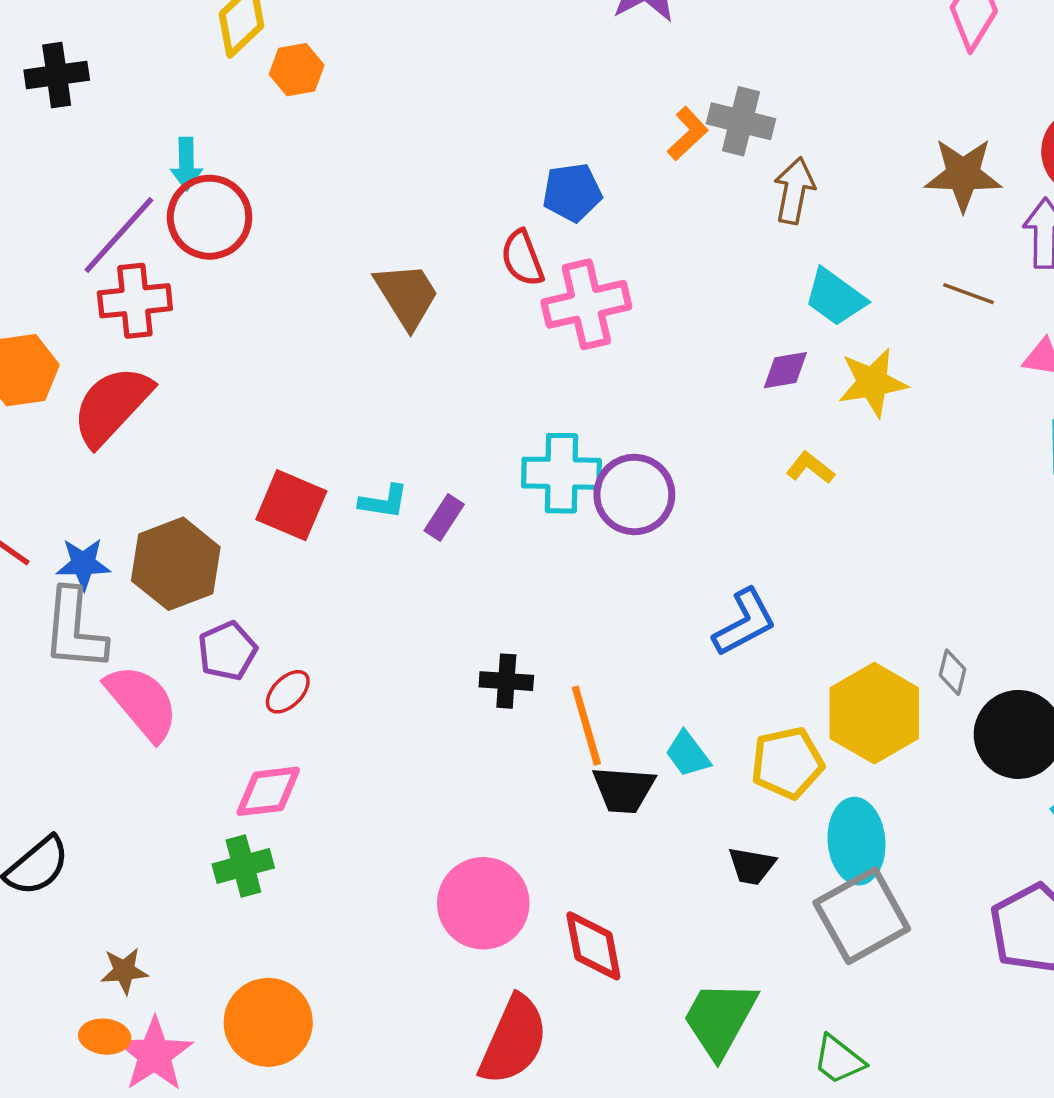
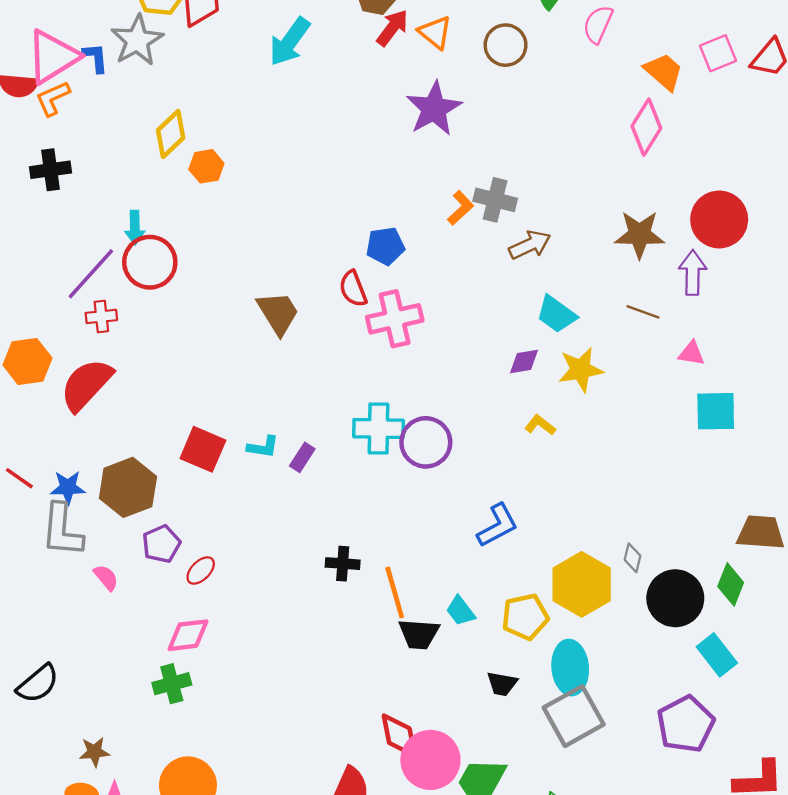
brown arrow: (794, 191) -> (530, 245), turned 54
red cross: (135, 301) -> (101, 316), size x0.7
pink semicircle: (142, 702) -> (106, 577), size x0.5
pink circle: (483, 903) -> (430, 760), moved

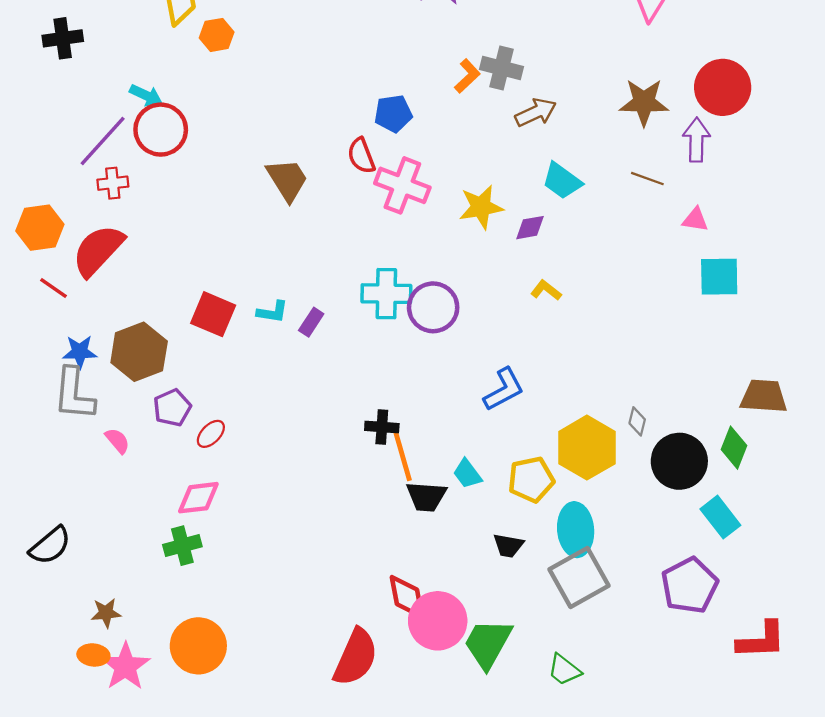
cyan arrow: (135, 228) -> (146, 95), turned -64
pink cross: (395, 319) -> (402, 185), turned 34
yellow star: (581, 370) -> (481, 207), moved
red line: (19, 478) -> (54, 288), moved
black cross: (343, 564) -> (382, 427), moved

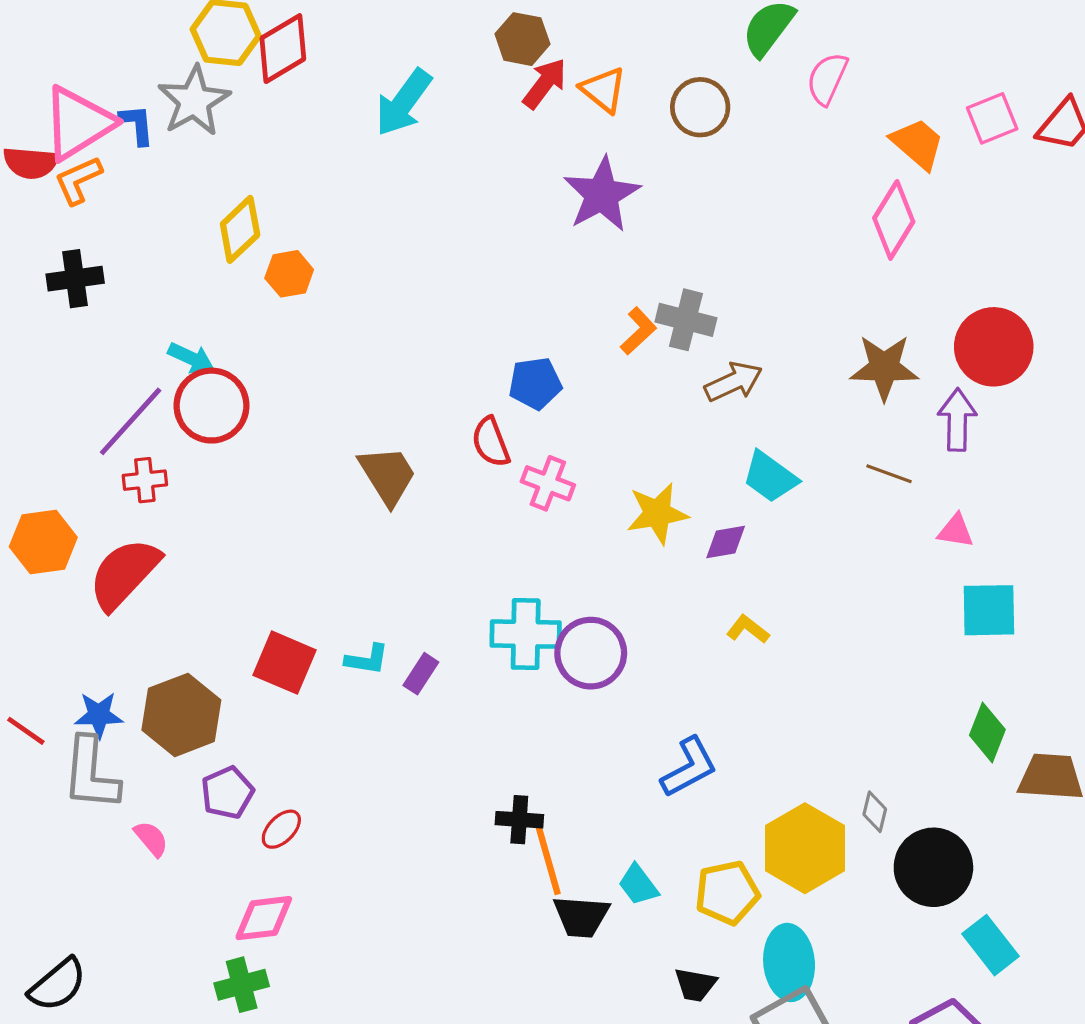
pink cross: (402, 185) -> (548, 483), size x0.7
red line: (54, 288) -> (26, 731), moved
green diamond: (734, 448) -> (987, 732), moved

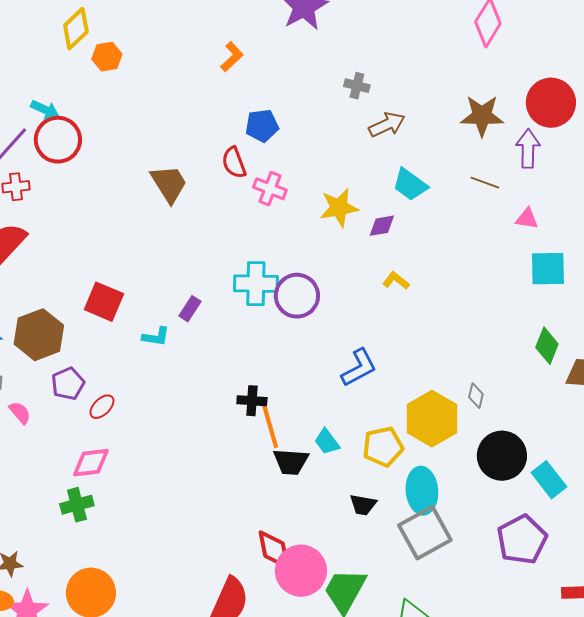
gray cross: (686, 320) -> (357, 86), size x0.7
orange L-shape: (638, 331) -> (232, 57), moved
cyan L-shape: (367, 659) -> (156, 337), moved
black circle: (933, 867) -> (502, 456), moved

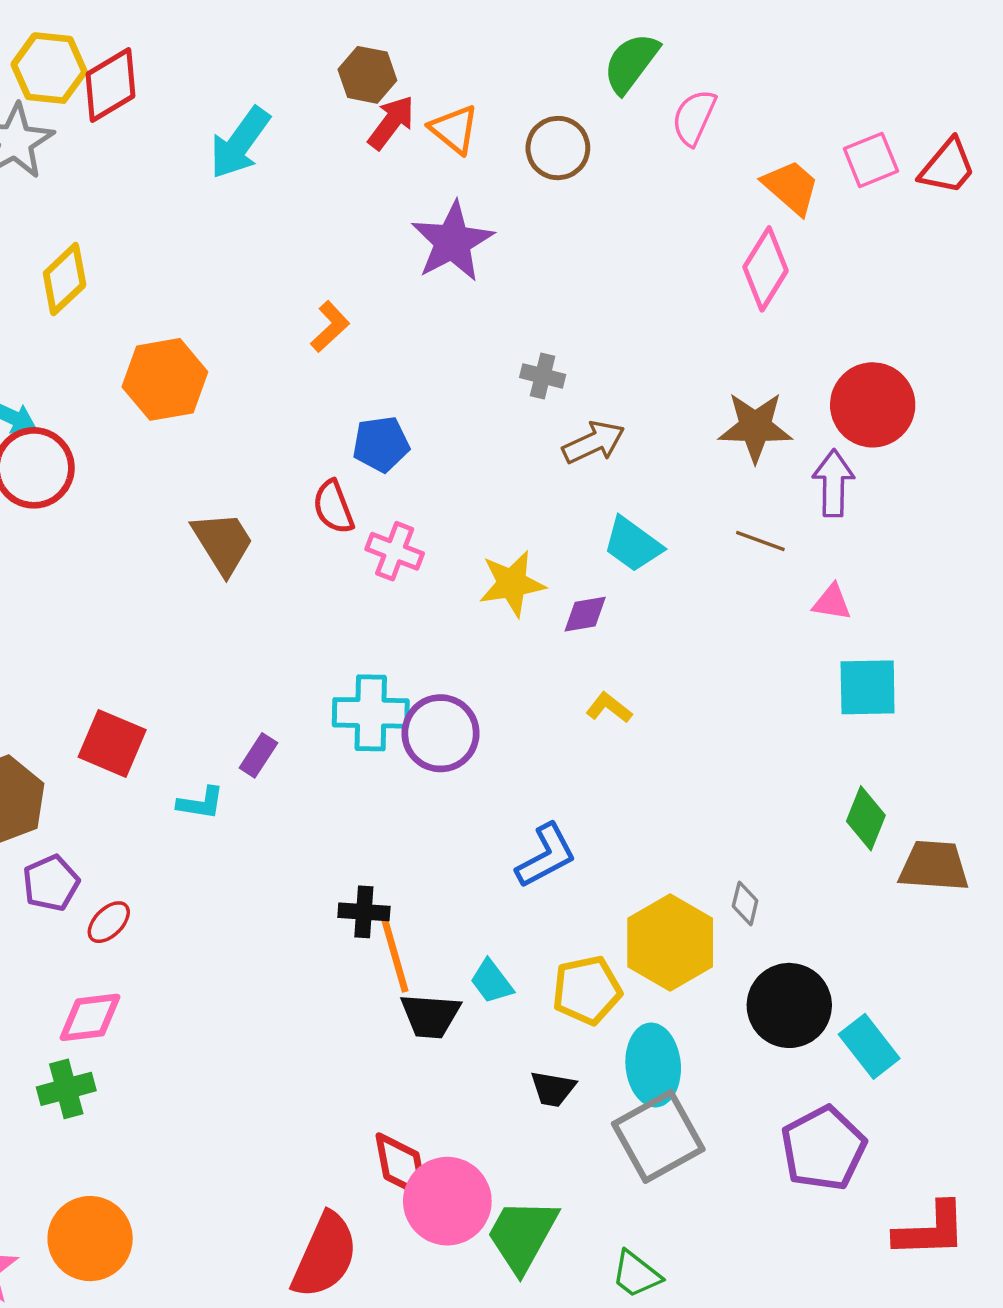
orange hexagon: (107, 57) -> (165, 379), moved, size x1.6

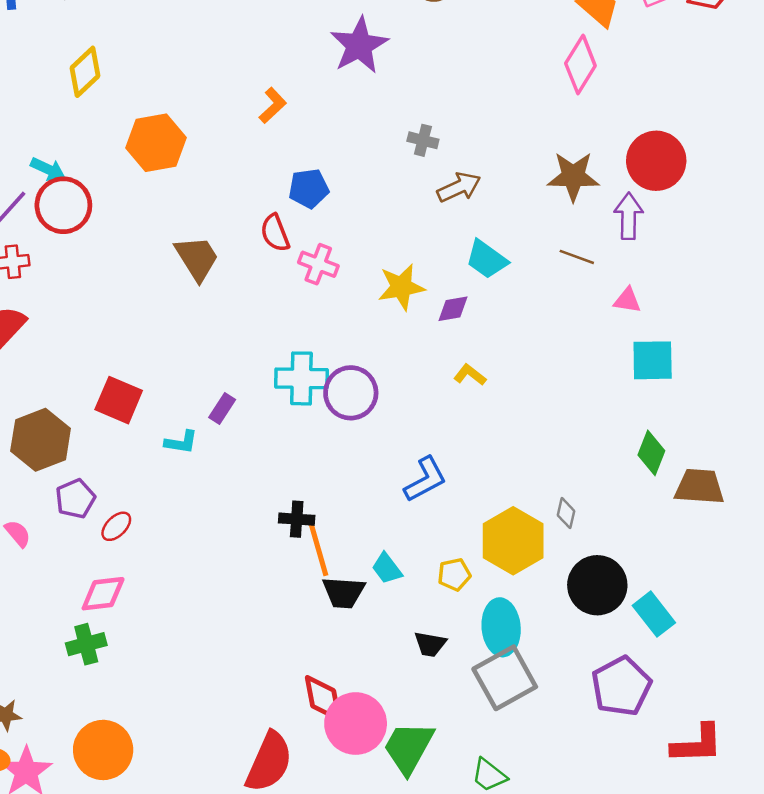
yellow pentagon: (587, 990) -> (454, 574), size x0.7

